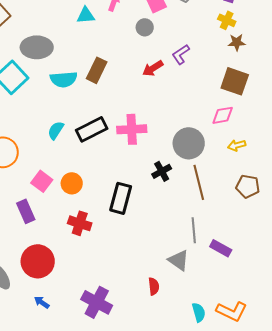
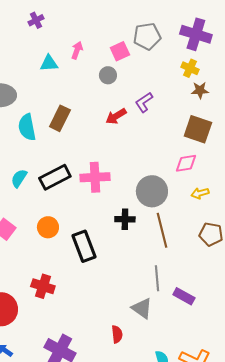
cyan semicircle: (64, 79) -> (27, 127), turned 84
black cross: (162, 171) -> (125, 219), turned 30
orange circle: (72, 183) -> (48, 227), moved
black rectangle: (121, 198) -> (84, 246), turned -36
red cross: (80, 223) -> (43, 286), moved

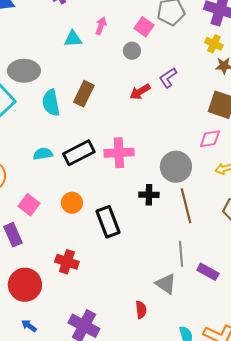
pink square: (120, 51) -> (144, 27), turned -30
cyan semicircle: (19, 178) -> (43, 154), turned 48

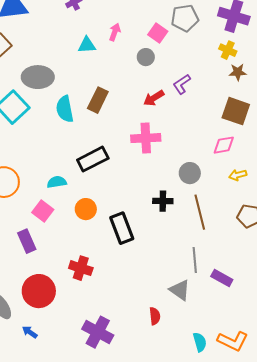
pink cross: (119, 153) -> (146, 138), moved
cyan semicircle: (43, 154) -> (57, 182), moved
gray circle: (176, 167) -> (190, 173), size x0.7
blue arrow: (29, 326) -> (30, 332), moved

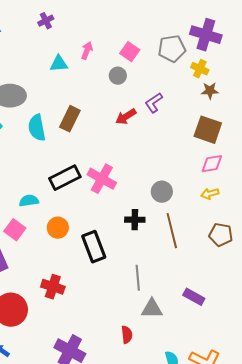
gray pentagon: (185, 18) -> (172, 49), moved
pink cross: (146, 138) -> (102, 179), moved, turned 32
pink diamond: (224, 145) -> (212, 164), moved
gray line: (195, 260) -> (138, 278), moved
gray triangle: (180, 290) -> (152, 309), turned -35

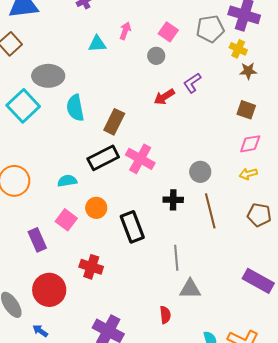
brown rectangle: (70, 119) -> (114, 122), moved
brown square: (208, 130) -> (246, 110), size x0.7
pink square: (15, 230) -> (66, 220), moved
purple rectangle: (194, 297) -> (258, 281), moved, size x1.4

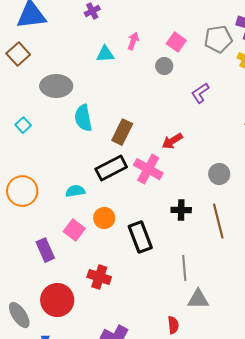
red arrow: (164, 97) -> (172, 141), moved
cyan square: (23, 106) -> (23, 125), moved, size x0.5
gray circle: (200, 172) -> (219, 174), moved

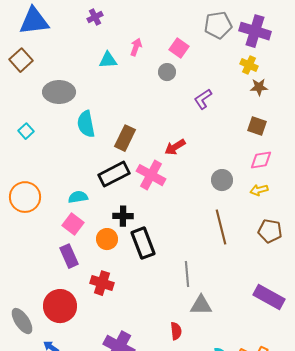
gray pentagon: (218, 39) -> (218, 25), moved
black cross: (181, 210) -> (123, 216), moved
orange circle: (104, 218) -> (107, 239), moved
pink square: (74, 230) -> (73, 224), moved
purple rectangle: (45, 250) -> (69, 256), moved

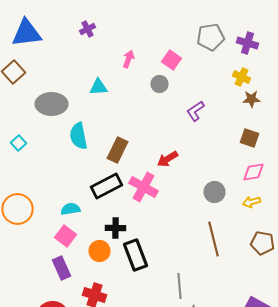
purple cross: (255, 31) -> (248, 43), size x0.7
cyan triangle: (108, 60) -> (98, 87), moved

